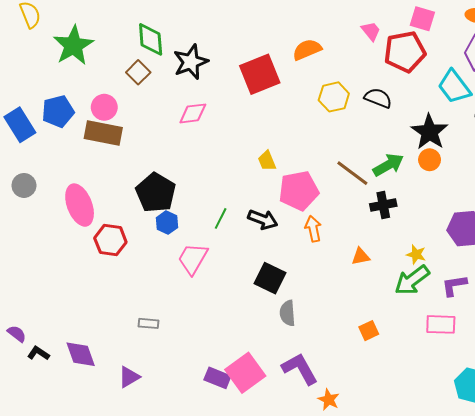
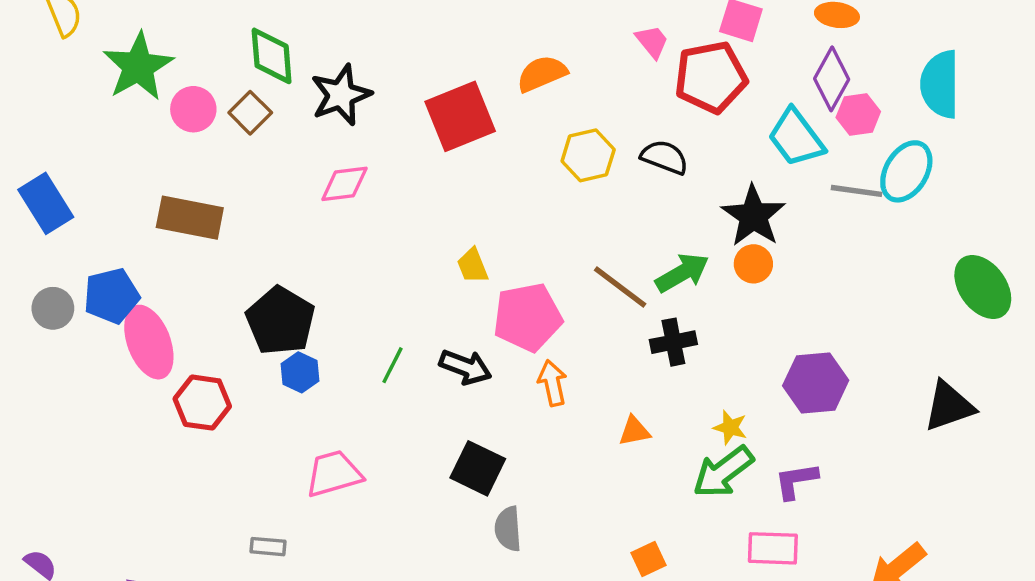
pink circle: (104, 107) -> (193, 109), moved
blue pentagon: (58, 111) -> (112, 296), moved
pink trapezoid: (193, 259) -> (334, 474), moved, turned 44

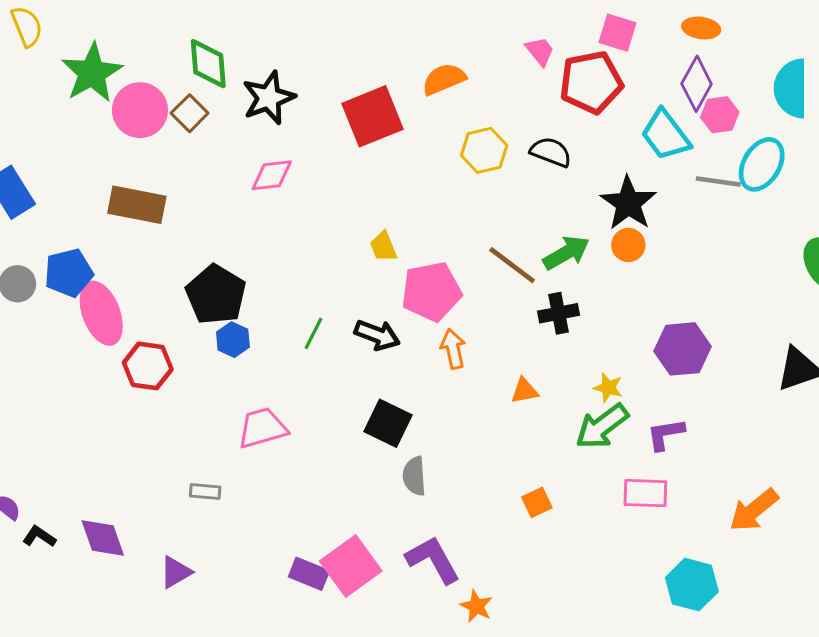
pink circle: (193, 109) -> (140, 110), size x1.4

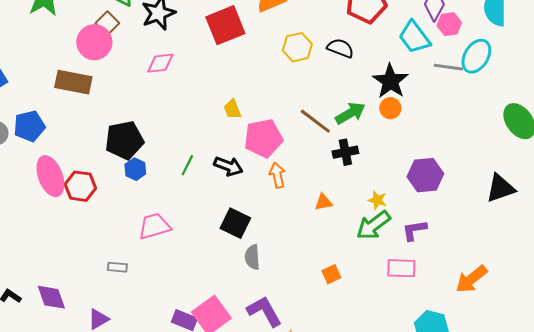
pink circle: (140, 110) -> (94, 42), moved
black pentagon: (216, 295) -> (124, 140), turned 30
pink ellipse: (101, 313) -> (50, 176), moved

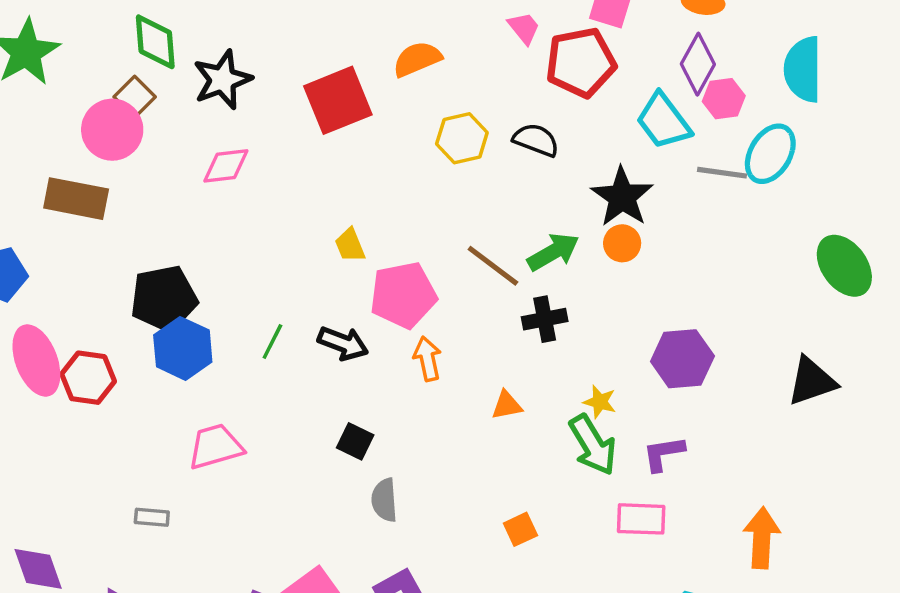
blue hexagon: (135, 169) -> (183, 348), size x1.6
black square: (235, 223) -> (355, 441), size x0.7
green arrow: (373, 225) -> (593, 445), turned -84
orange arrow: (471, 279) -> (762, 538), turned 132

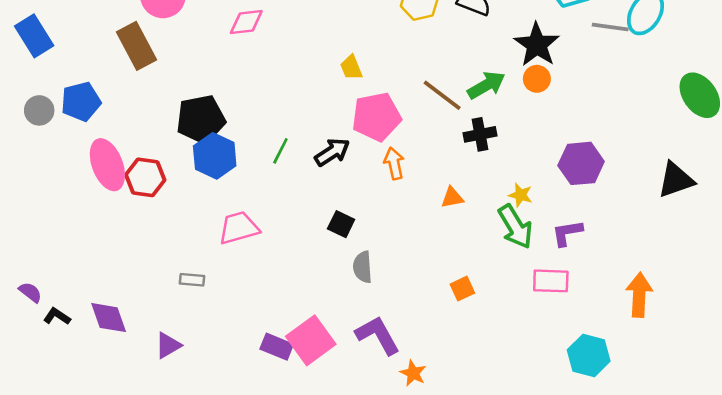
brown rectangle: (76, 199) -> (136, 46), turned 51
yellow trapezoid: (350, 245) -> (351, 67), moved
black arrow: (343, 343) -> (332, 152), turned -54

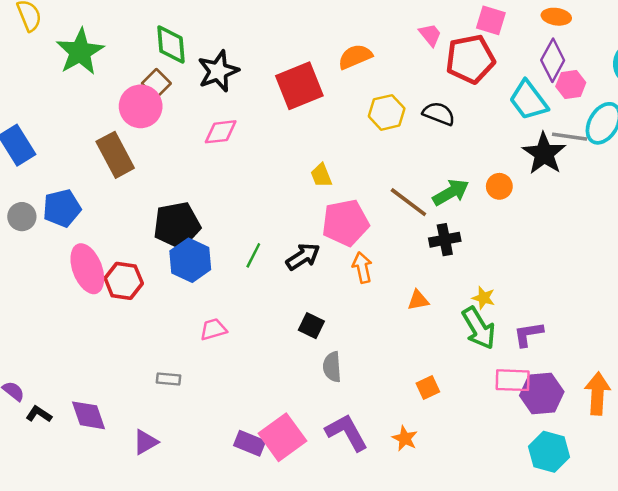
black star: (537, 45) -> (544, 154), moved
purple hexagon: (581, 163) -> (542, 394), moved
pink trapezoid: (239, 228) -> (213, 329), size x0.7
orange star: (413, 373) -> (405, 438), moved

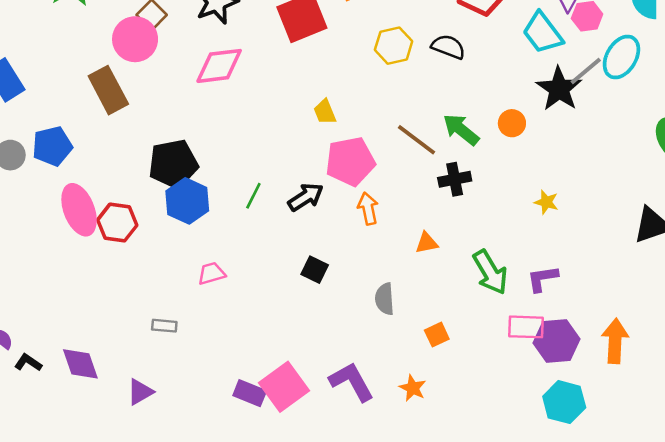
pink diamond: (221, 132) -> (219, 66), size x1.4
gray line: (570, 137) -> (586, 71), turned -48
green arrow: (451, 192) -> (461, 130), turned -111
yellow star: (484, 298) -> (546, 202), moved
gray semicircle: (332, 367) -> (385, 299), moved

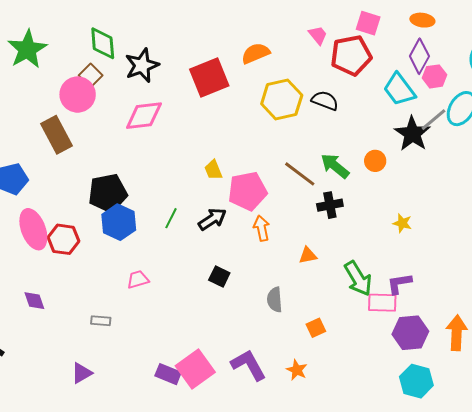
yellow hexagon: (394, 46) -> (282, 100), size x1.4
yellow trapezoid: (325, 112) -> (213, 170), moved
pink rectangle: (526, 327) -> (382, 303), moved
purple diamond: (80, 364) -> (34, 301), moved, size x0.7

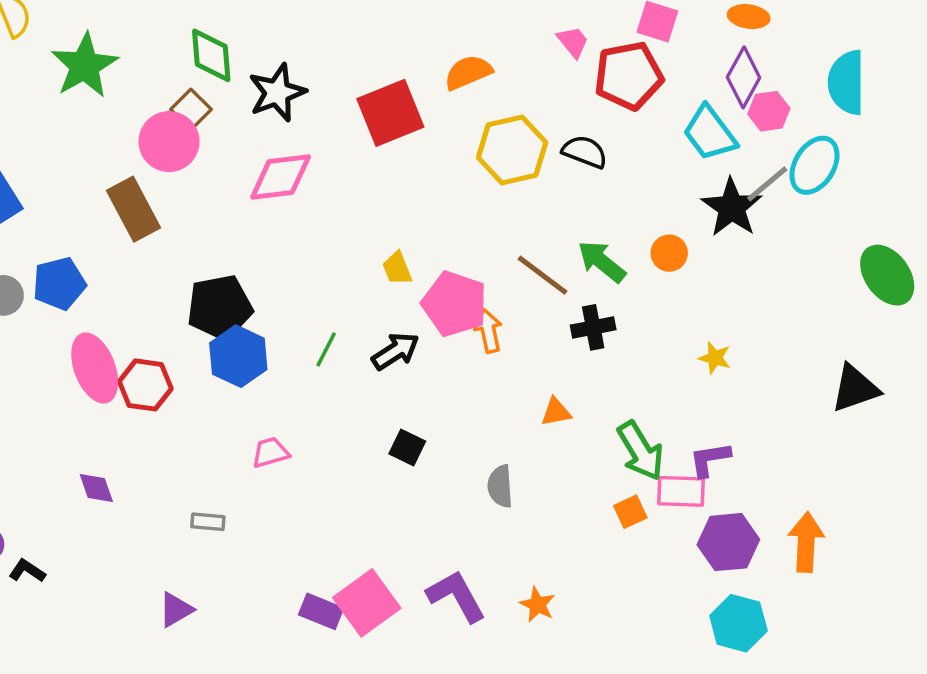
pink pentagon: (247, 191) -> (455, 304), turned 30
orange arrow: (262, 228) -> (488, 331), moved
orange square: (316, 328) -> (630, 512), moved

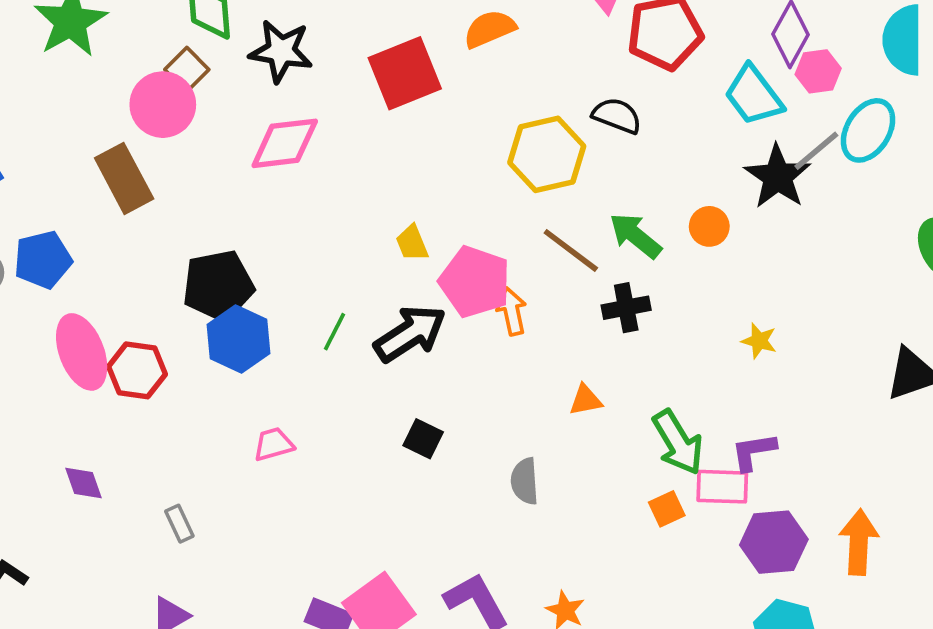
black star: (277, 93) -> (281, 51), turned 30
yellow hexagon: (512, 150) -> (547, 154), moved
black arrow: (395, 351) -> (410, 333), size x1.4
gray rectangle: (208, 522) -> (179, 524), moved, turned 60

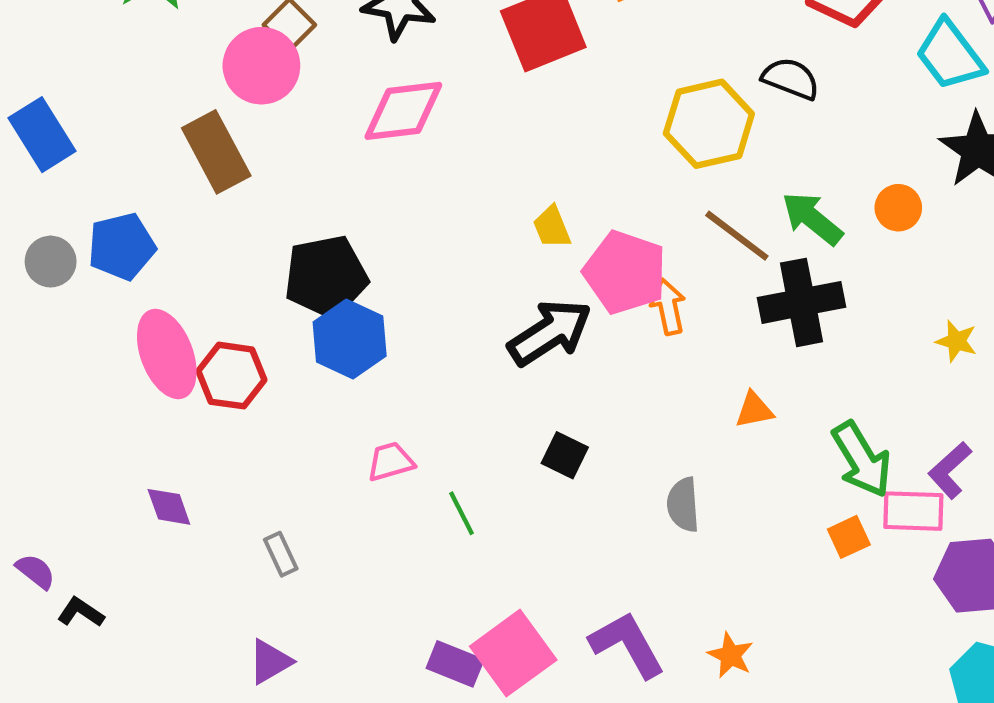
black cross: (626, 308) -> (801, 302), size x1.5
green line: (334, 332) -> (462, 513), moved, turned -54
purple L-shape: (754, 452) -> (950, 470), turned -33

